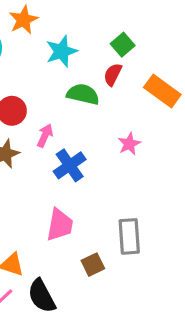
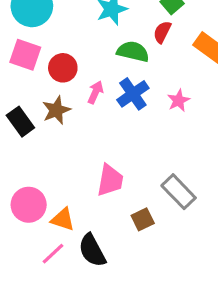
blue cross: (70, 165) -> (133, 94), moved
gray rectangle: (129, 236) -> (179, 192), turned -40

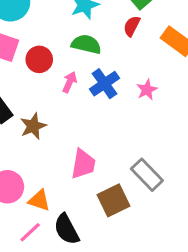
green semicircle: (133, 52) -> (86, 44), moved
brown star: (56, 110) -> (33, 126), moved
brown square: (143, 219) -> (114, 200), size x1.5

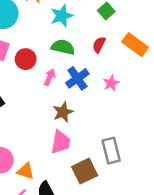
red semicircle: (132, 26) -> (99, 45), moved
brown star: (33, 126) -> (63, 112), moved
gray rectangle: (147, 175) -> (111, 151), turned 30

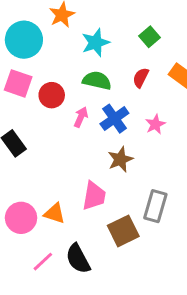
brown star: (63, 112) -> (120, 159), moved
gray rectangle: (111, 151) -> (155, 206), turned 30
orange triangle: (26, 171) -> (55, 213), moved

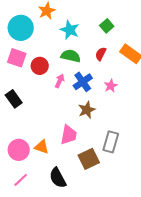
cyan star: (95, 43) -> (70, 30), turned -30
pink line: (43, 262) -> (21, 180), moved

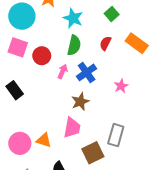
green semicircle: (71, 56) -> (74, 45), turned 90
pink star: (111, 86) -> (121, 86), moved
brown star: (87, 110) -> (80, 102), moved

